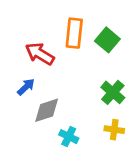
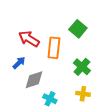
orange rectangle: (74, 33) -> (54, 48), moved

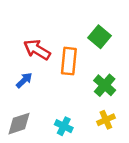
gray diamond: (34, 80) -> (19, 124), moved
yellow cross: (83, 94) -> (106, 120), turned -32

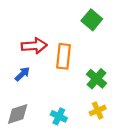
green square: (100, 37) -> (92, 20), moved
red arrow: (37, 50) -> (34, 46), turned 145

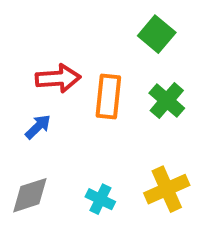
green cross: (96, 79) -> (167, 101), moved
yellow cross: (98, 110) -> (167, 189), size x1.5

